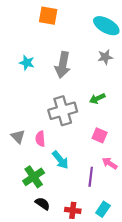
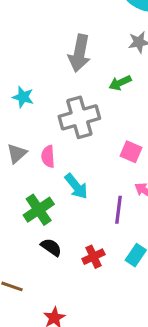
cyan star: (27, 63) -> (23, 97), moved
green arrow: (97, 98) -> (120, 83), moved
gray triangle: (18, 136) -> (17, 153), turned 32
red cross: (73, 210) -> (93, 257), turned -32

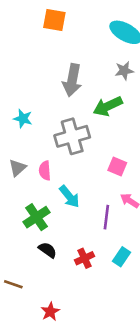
green arrow: (120, 83) -> (108, 106), size x1.5

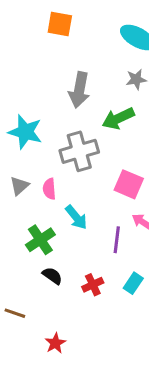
cyan star: (23, 119) -> (25, 132), size x1.6
pink square: (117, 166) -> (129, 184), size x1.4

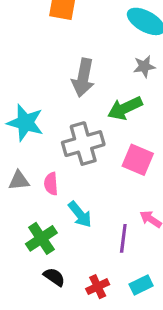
pink square: (129, 184) -> (138, 160), moved
gray triangle: (19, 186) -> (19, 181), turned 36
cyan rectangle: (133, 283) -> (141, 285), turned 30

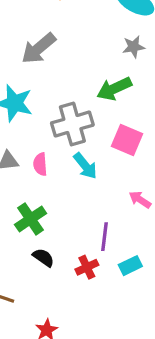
gray arrow: (83, 78) -> (39, 48), moved, turned 39
cyan arrow: (80, 214) -> (85, 166), moved
purple line: (123, 238) -> (105, 237), moved

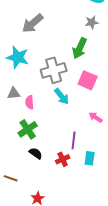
green arrow: (114, 89) -> (80, 48), turned -40
pink semicircle: (40, 164) -> (30, 102), moved
cyan rectangle: (130, 266) -> (90, 158), turned -56

